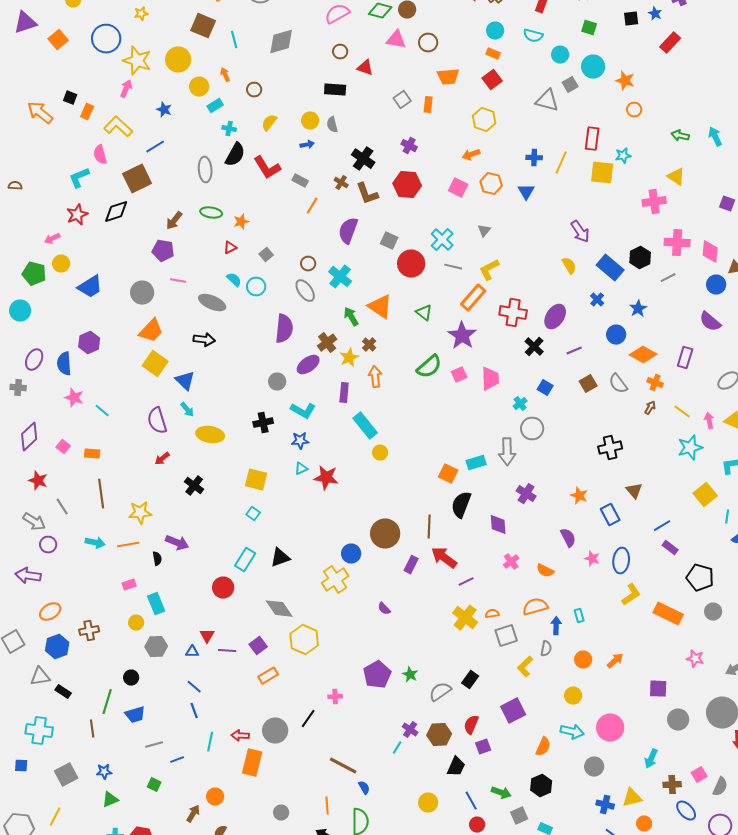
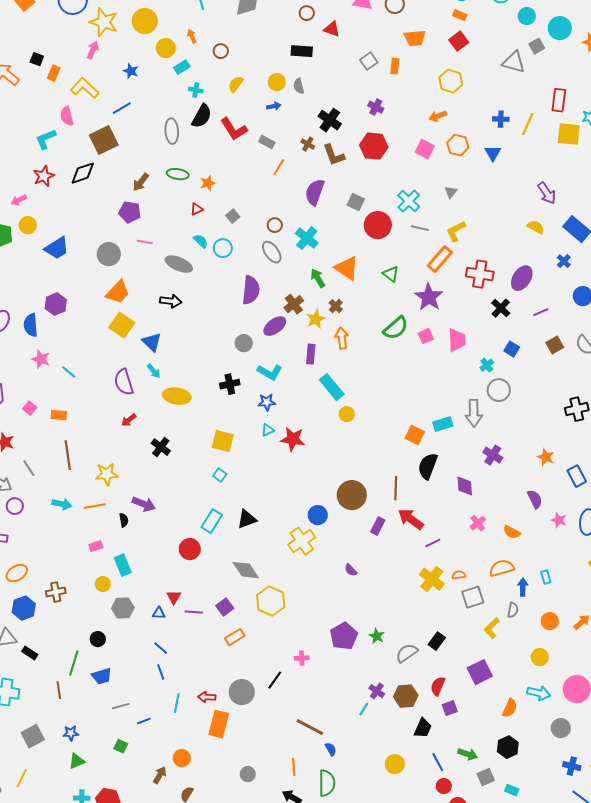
yellow semicircle: (569, 266) -> (536, 227), turned -30

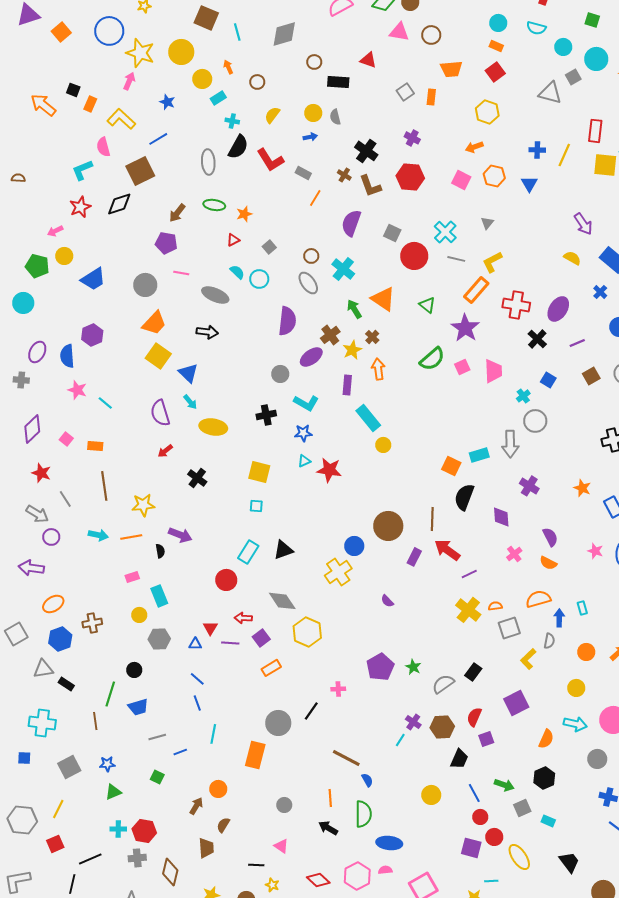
brown circle: (307, 13) -> (314, 62), moved
cyan square: (220, 475) -> (256, 506), turned -32
purple semicircle: (535, 499) -> (550, 537), moved
red arrow: (207, 697) -> (243, 618), moved

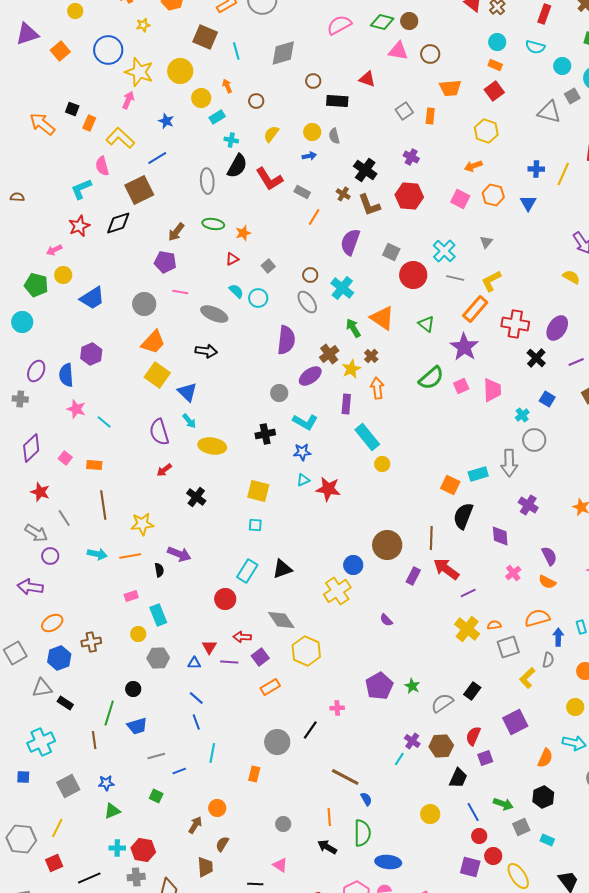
cyan cross: (42, 723) -> (41, 742), turned -32
orange rectangle: (255, 755) -> (254, 774), size x0.6

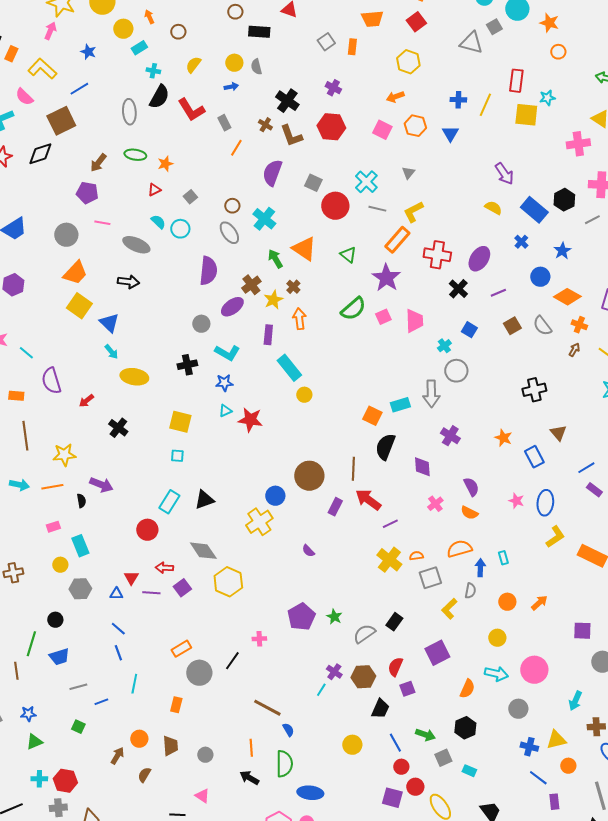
pink semicircle: (102, 166) -> (24, 97), turned -30
gray rectangle: (302, 192) -> (224, 123), turned 35
purple semicircle: (159, 432) -> (51, 381), moved
orange rectangle: (270, 687) -> (181, 649), moved
brown trapezoid: (205, 867) -> (170, 746), moved

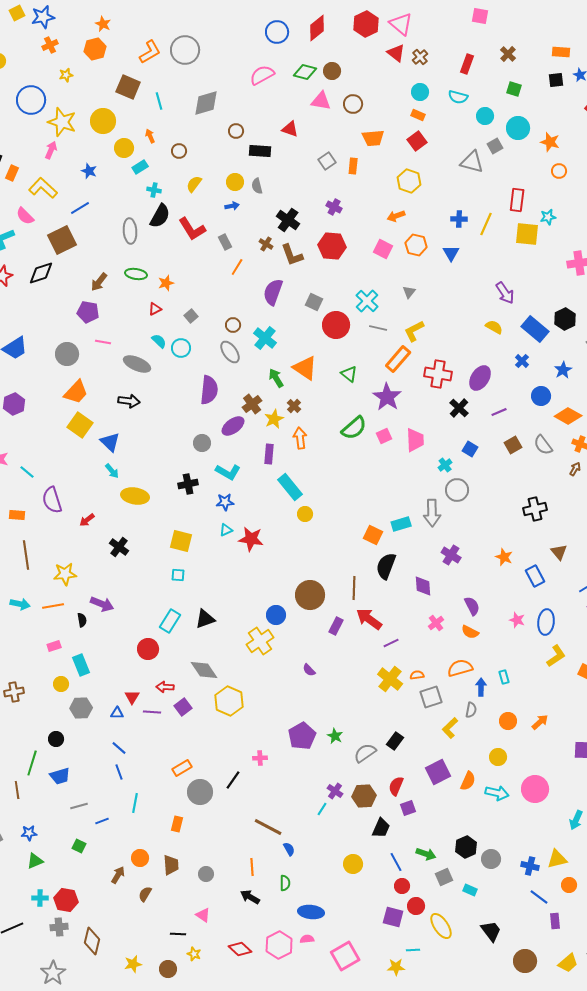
orange semicircle: (467, 689) -> (468, 781), moved
gray circle: (518, 709) -> (491, 859), moved
green semicircle: (284, 764) -> (285, 883), size x0.6

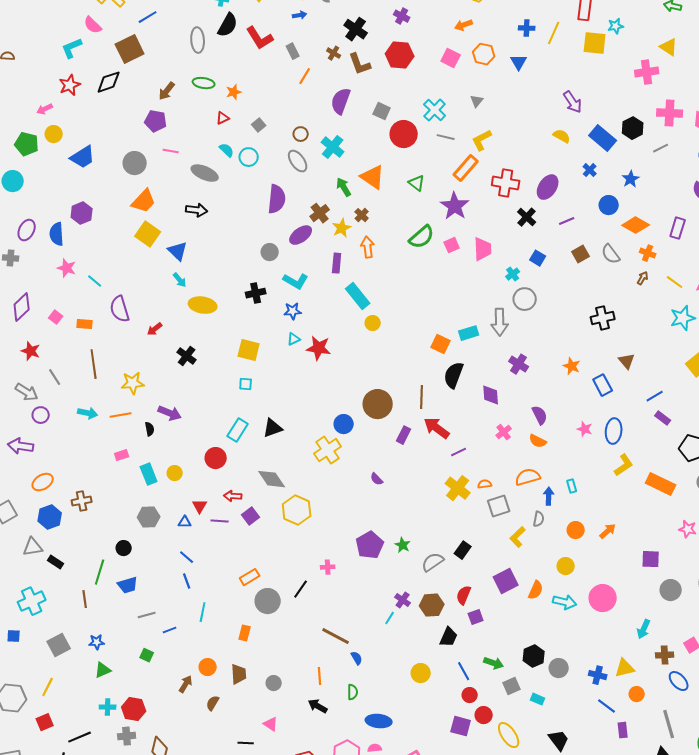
yellow circle: (61, 684) -> (175, 473), moved

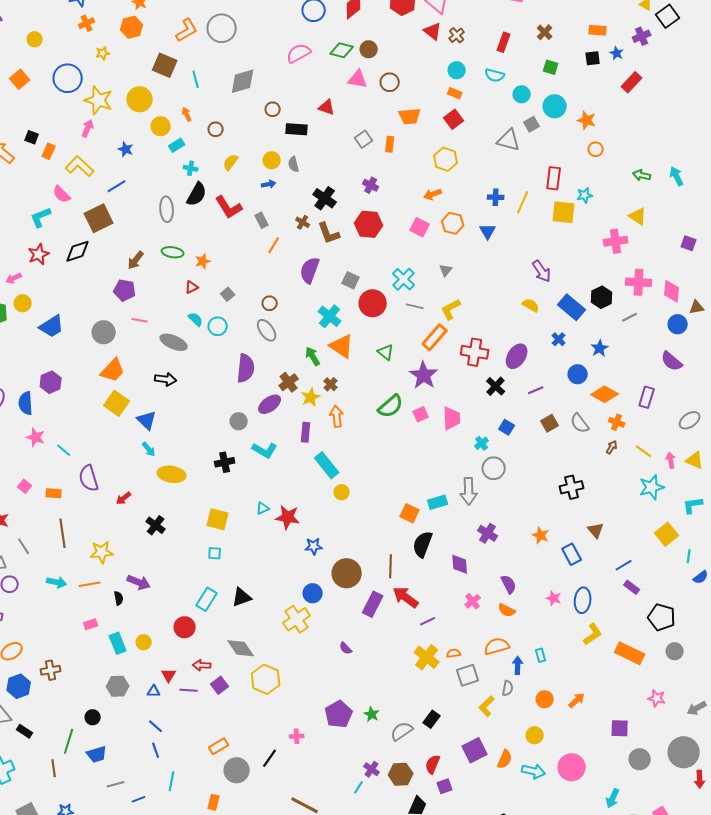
cyan cross: (333, 147) -> (330, 316), moved
blue star: (293, 311) -> (314, 546), moved
purple rectangle: (404, 435) -> (373, 604), size x1.4

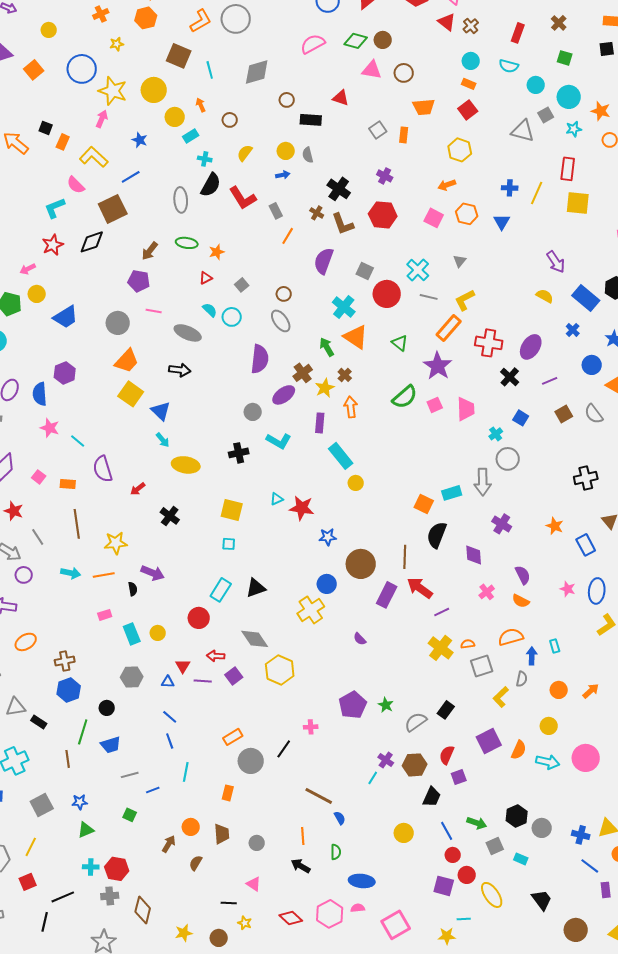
cyan star: (585, 195) -> (574, 129), moved
blue hexagon: (19, 686) -> (69, 690), moved

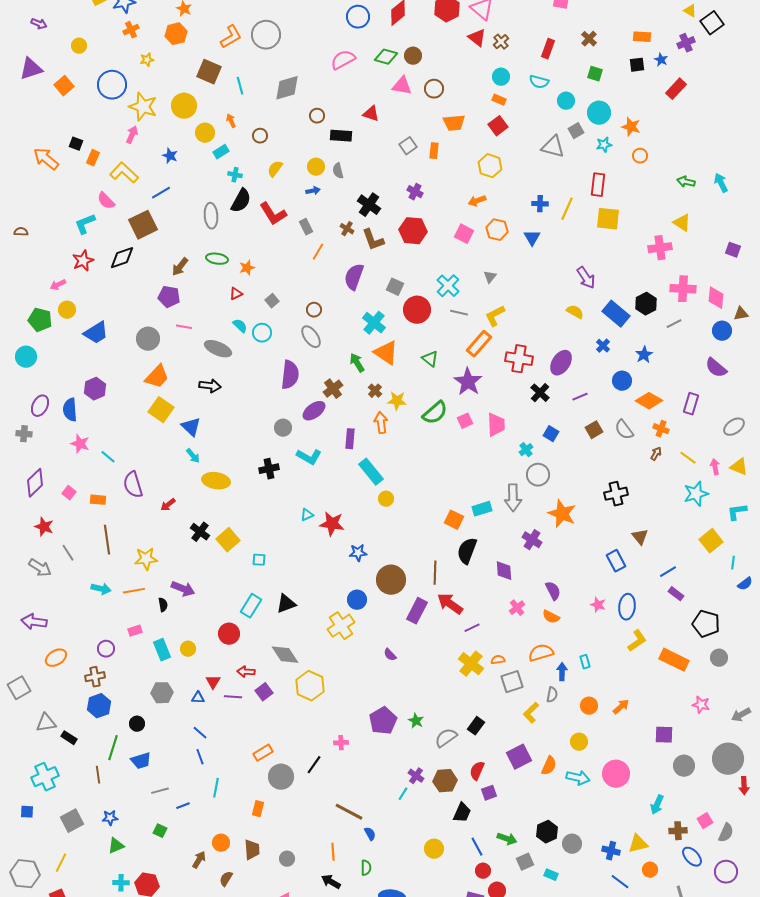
yellow star: (325, 388) -> (397, 401), moved, turned 30
yellow square: (232, 510) -> (228, 540), moved, turned 35
orange star: (555, 526) -> (562, 514), moved, size x1.6
purple circle: (24, 575) -> (106, 649), moved

